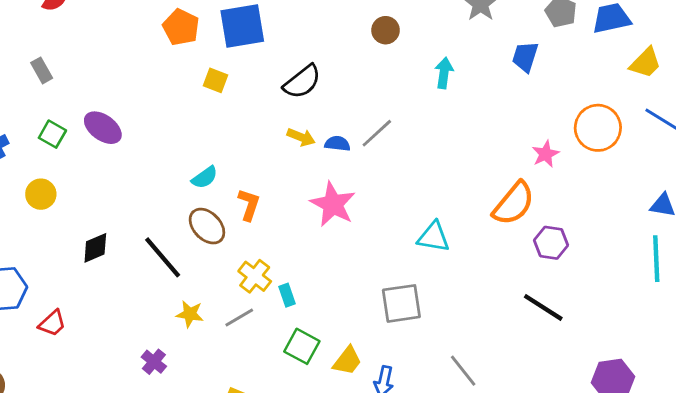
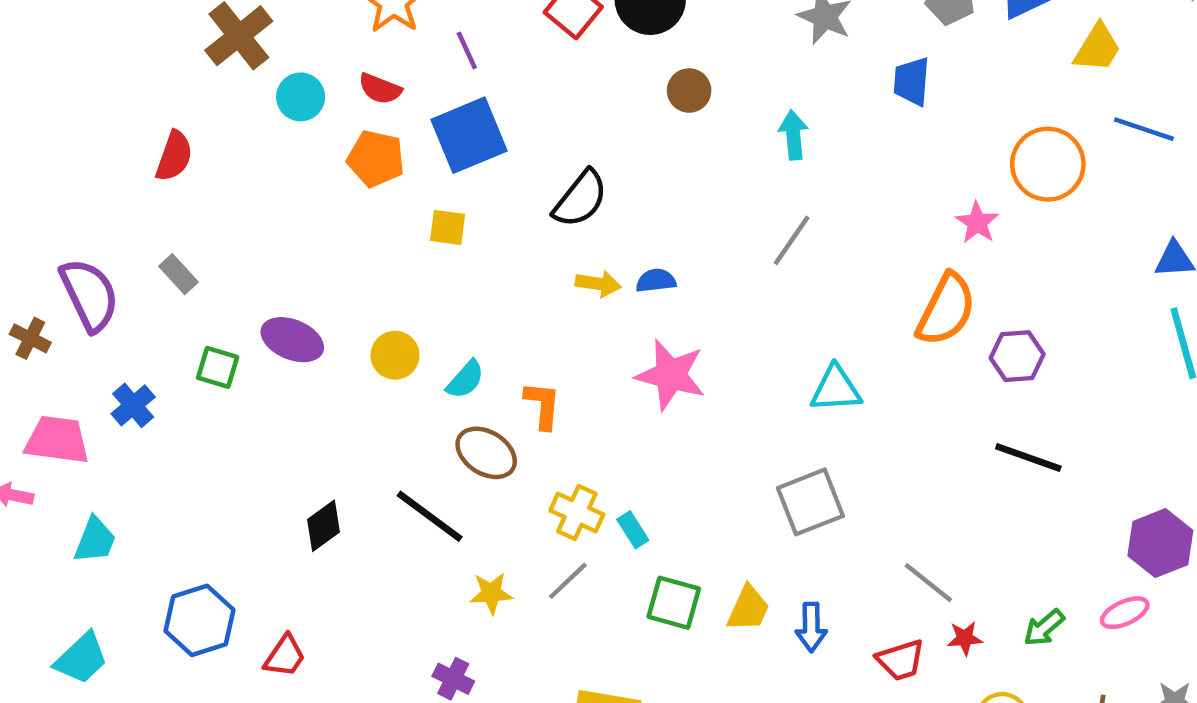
gray line: (377, 133) -> (792, 240), moved
yellow circle: (41, 194) -> (395, 355), moved

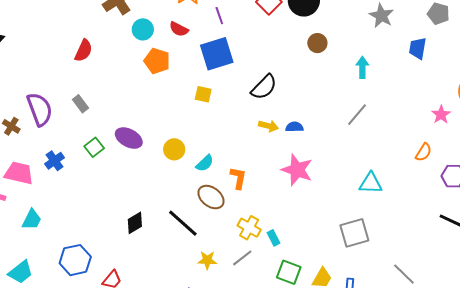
orange pentagon: (376, 159) -> (157, 61), moved
orange semicircle: (946, 310) -> (423, 152), size x0.6
green square: (218, 367) -> (94, 147), turned 30

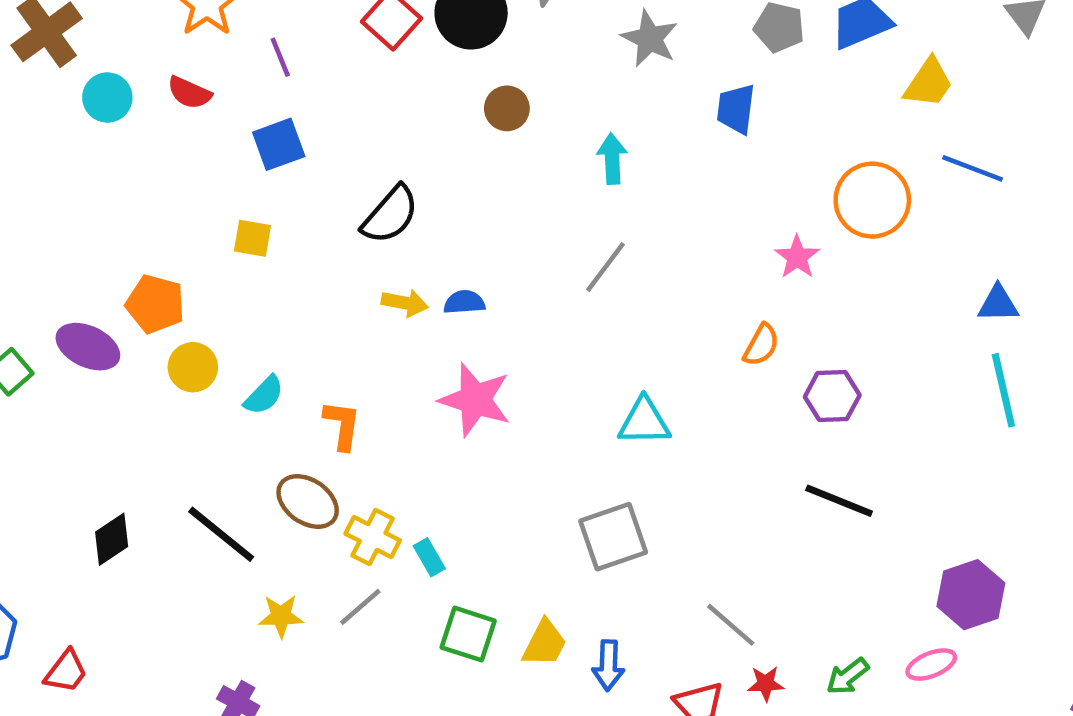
blue square: (217, 54) -> (279, 144), size x0.7
orange pentagon: (157, 61) -> (155, 304), moved
brown ellipse: (211, 197) -> (308, 501), moved

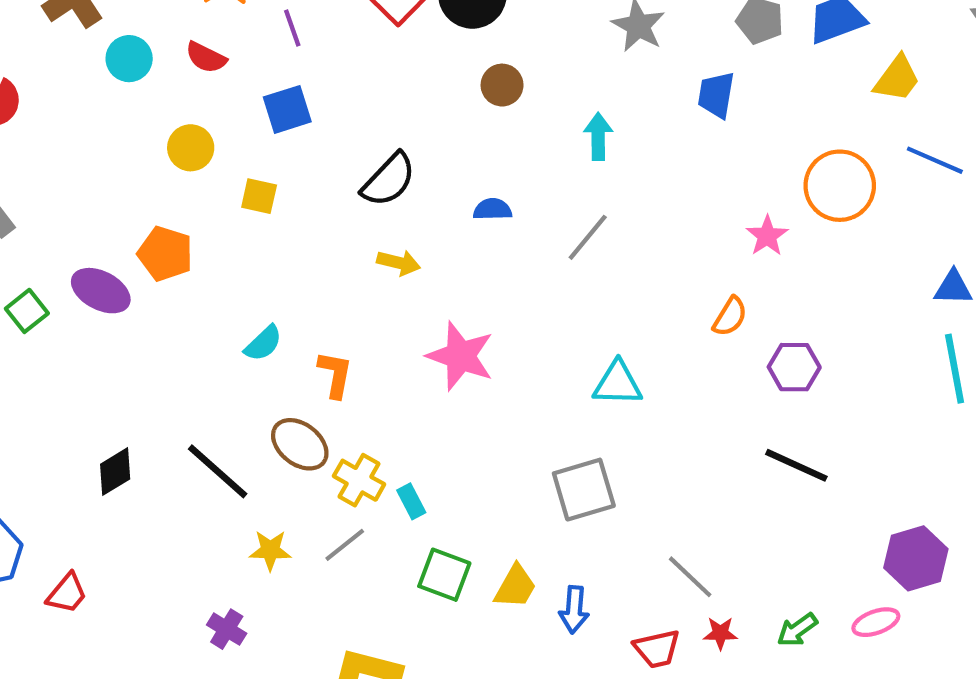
blue semicircle: (464, 302) -> (492, 209), moved
yellow circle: (193, 367) -> (191, 148), moved

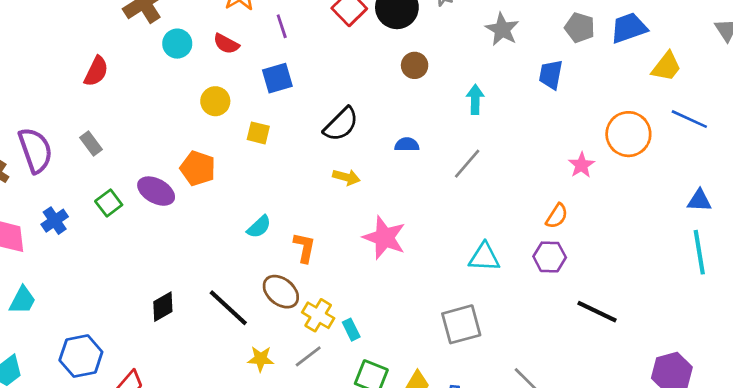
purple hexagon: (794, 367) -> (550, 257), moved

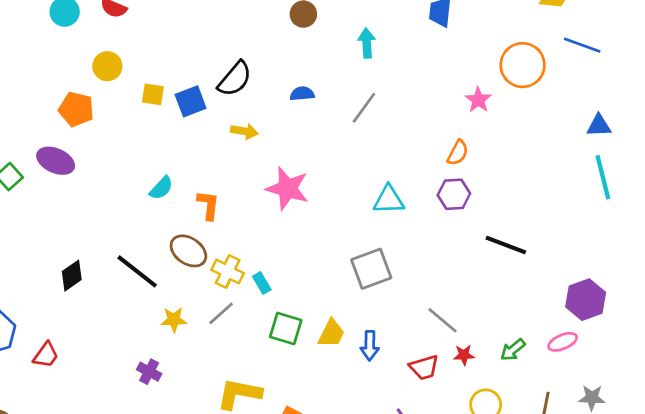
blue square: (277, 78) -> (191, 101), moved
orange pentagon: (198, 168) -> (76, 109), moved

